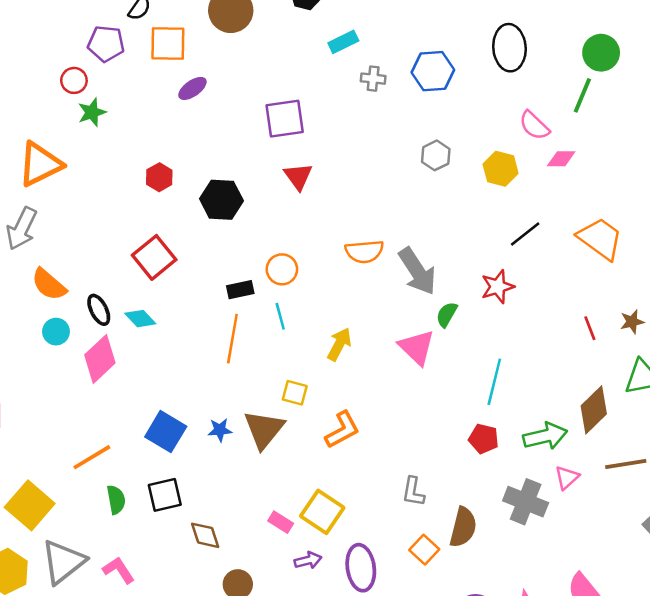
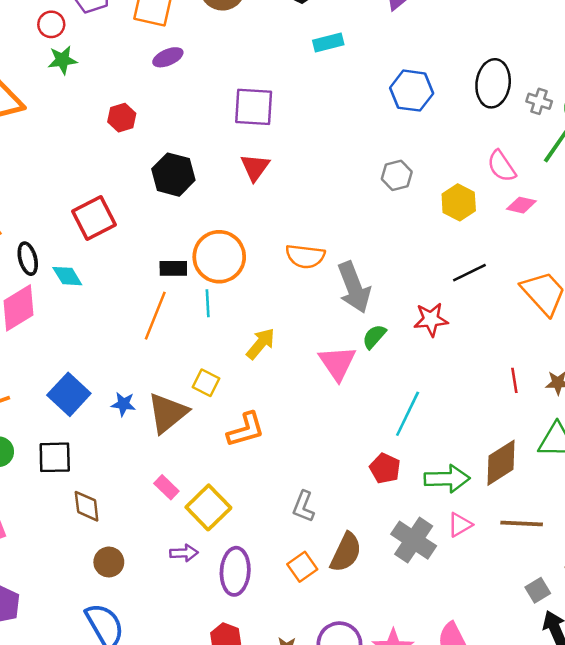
gray cross: (373, 79) -> (539, 101), moved
red hexagon: (159, 177) -> (122, 118), moved
orange circle: (282, 269) -> (219, 257), size x1.6
pink rectangle: (281, 522) -> (166, 487), moved

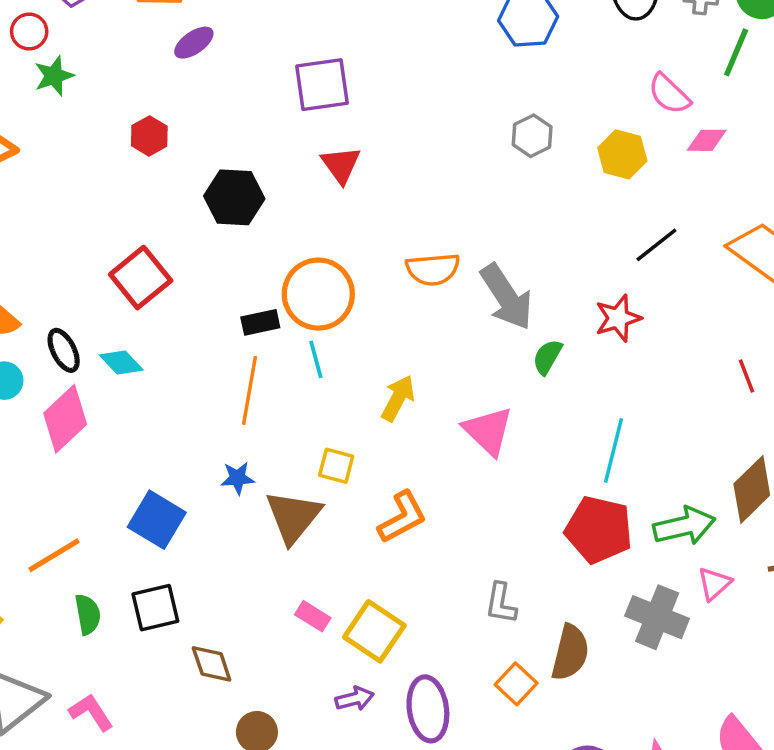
pink triangle: (337, 363) -> (488, 431), moved
blue star: (123, 404) -> (238, 478), moved
red pentagon: (385, 468) -> (599, 530), size x1.6

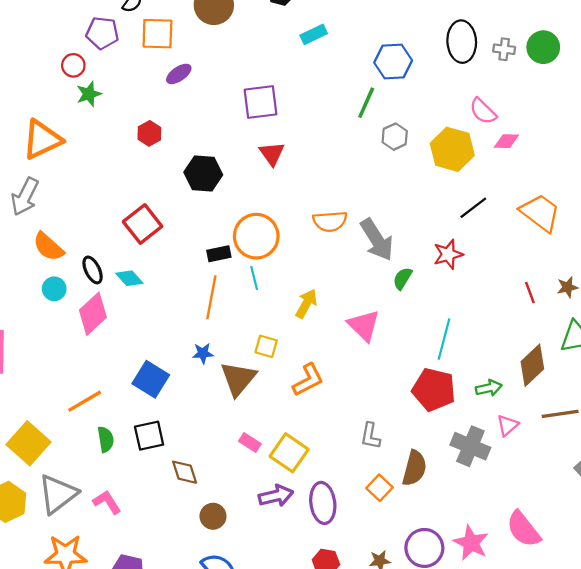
green line: (736, 52) -> (366, 103), moved
yellow hexagon: (622, 154) -> (452, 149), size x1.4
green arrow: (684, 526) -> (489, 388), size x0.7
purple arrow: (355, 699) -> (276, 496), size x1.4

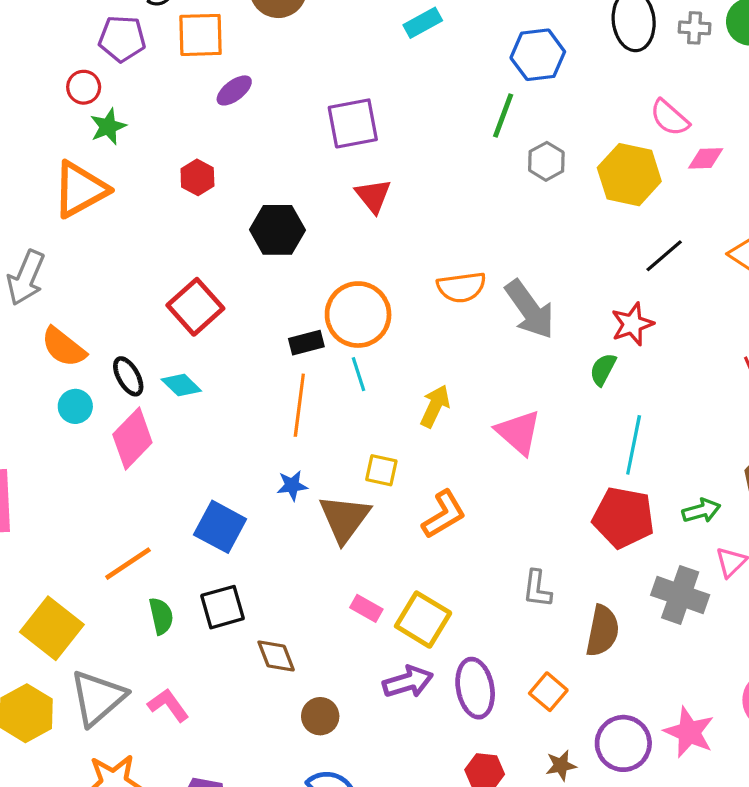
orange triangle: (42, 140) -> (80, 189), moved
green semicircle: (402, 278) -> (603, 369), moved
orange square: (380, 488) -> (548, 692), moved

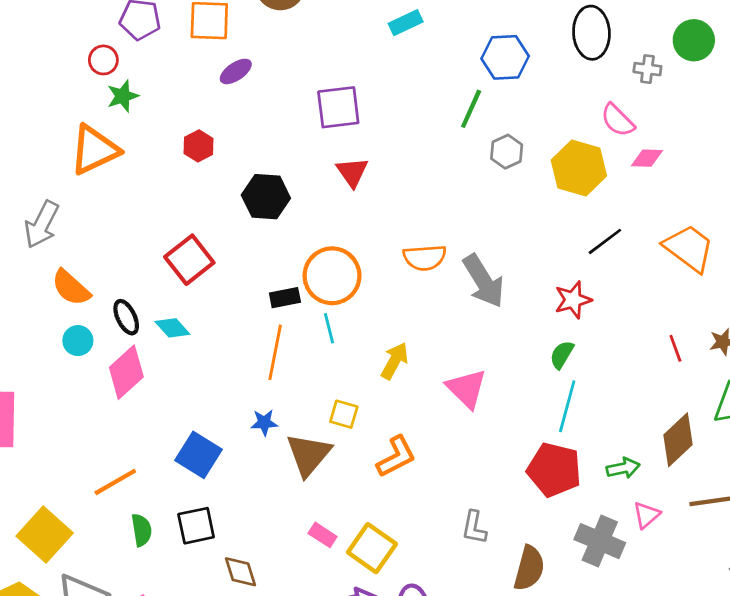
gray cross: (695, 28) -> (647, 69), moved
green semicircle: (603, 369) -> (562, 355), moved

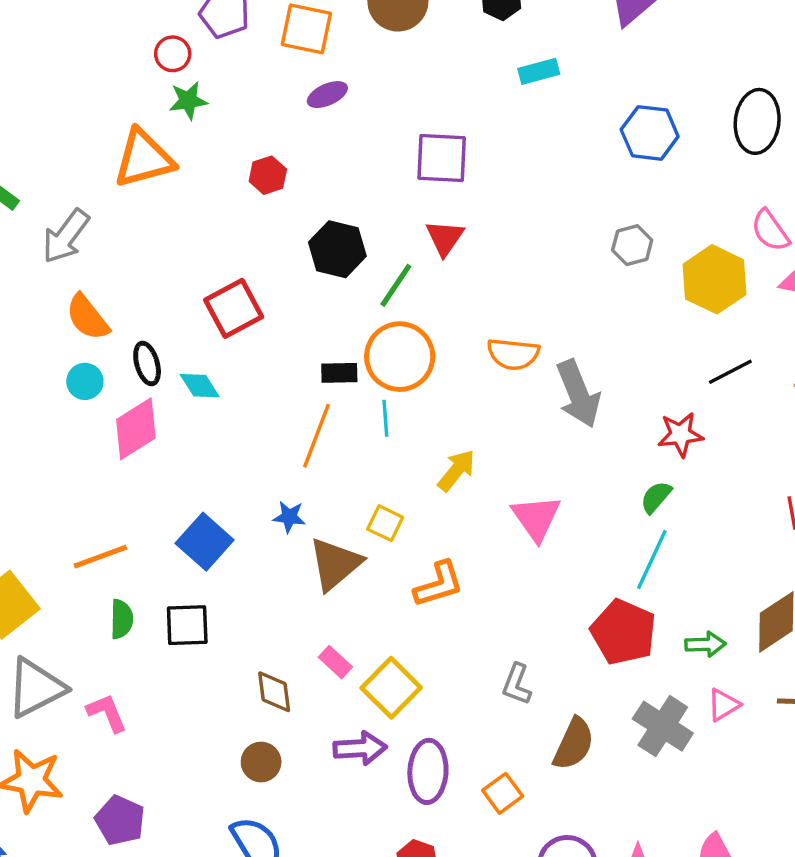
green line: (471, 109) -> (396, 285), moved
brown diamond: (240, 572) -> (274, 692), moved

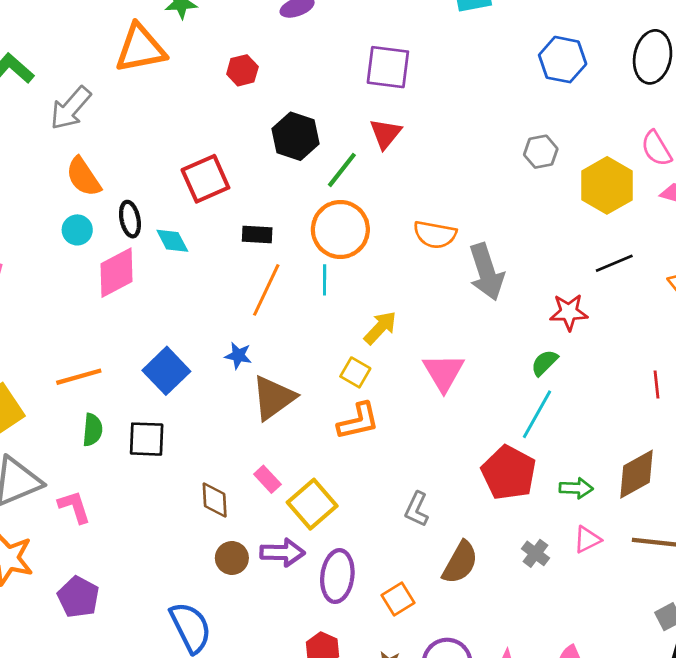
black rectangle: (339, 373) -> (257, 235), moved
yellow square: (385, 523) -> (355, 372), moved
gray cross: (663, 726) -> (535, 553), size x0.6
brown circle: (261, 762) -> (232, 558), moved

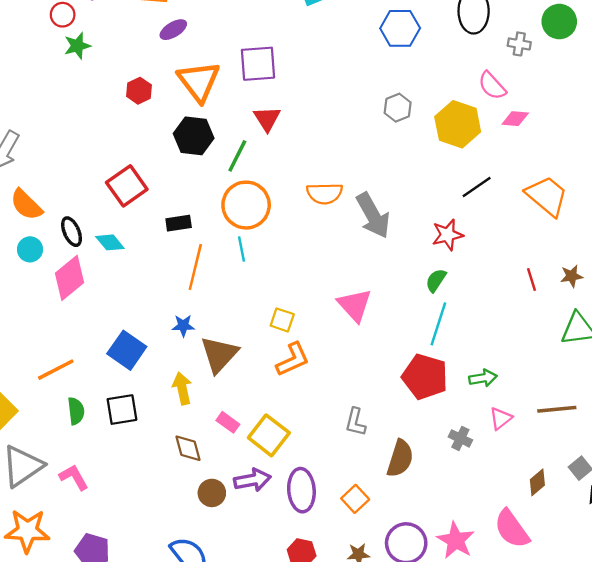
orange triangle: (140, 48) -> (199, 81), moved, turned -45
yellow arrow: (380, 328) -> (182, 388), moved, turned -44
brown diamond: (636, 474) -> (537, 482), moved, size x0.6

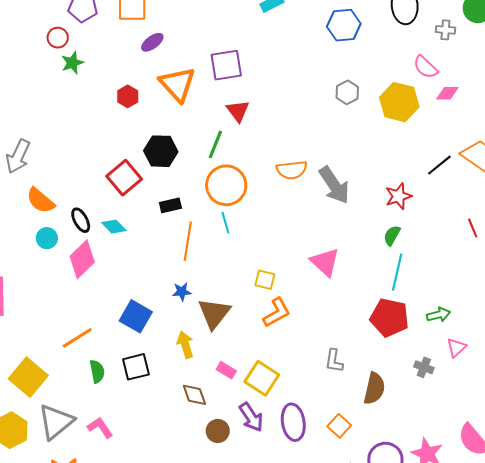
black hexagon: (194, 136) -> (161, 151), moved
black line: (477, 187) -> (439, 165), moved
purple arrow: (252, 480) -> (251, 417), turned 72

